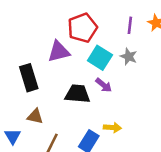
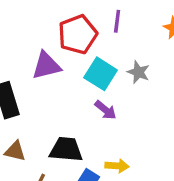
purple line: (130, 25) -> (117, 21), moved
black trapezoid: (77, 94) -> (66, 149), moved

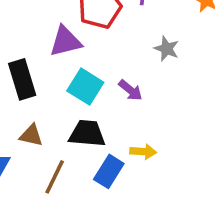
cyan square: (101, 74) -> (85, 87), moved

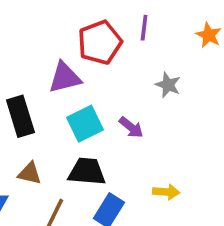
cyan square: (85, 87) -> (85, 124), turned 32
yellow arrow: (143, 152) -> (166, 192), moved

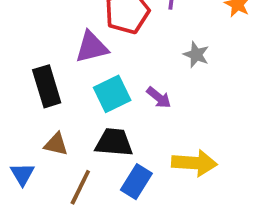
yellow arrow: (166, 192) -> (194, 163), size x1.6

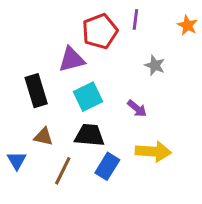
purple arrow: (159, 98) -> (137, 108), moved

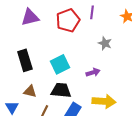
purple triangle: (72, 59) -> (30, 17), moved
purple arrow: (137, 108) -> (93, 72), turned -56

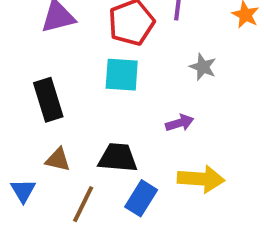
cyan square: (60, 64) -> (122, 75), moved, turned 30

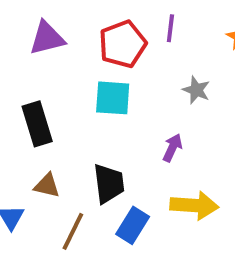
purple arrow: (180, 123) -> (172, 148), turned -48
black trapezoid: (118, 158) -> (109, 184), turned 78

